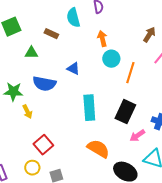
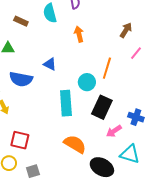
brown rectangle: (51, 34) -> (21, 21), moved
cyan circle: (111, 59) -> (87, 82), moved
red square: (43, 145) -> (20, 140), turned -36

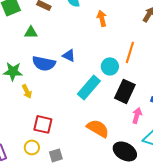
blue triangle: (50, 64) -> (69, 55), moved
cyan rectangle: (66, 103) -> (89, 87), turned 45
pink arrow: (114, 131) -> (137, 115), turned 140

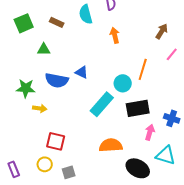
yellow arrow: (27, 91) -> (40, 108), turned -56
black rectangle: (125, 91) -> (138, 108), turned 55
orange semicircle: (98, 128) -> (111, 145), turned -35

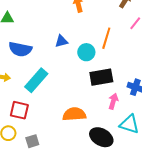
blue triangle: (82, 72) -> (61, 41), moved, turned -40
cyan rectangle: (102, 104) -> (36, 80), moved

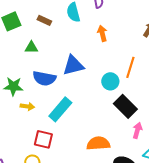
blue triangle: (61, 41) -> (73, 65), moved, size x1.6
black rectangle: (101, 77) -> (125, 106), turned 55

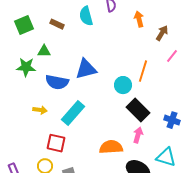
orange arrow: (102, 33) -> (139, 19), moved
green star: (13, 86) -> (26, 67), moved
pink arrow: (137, 130) -> (138, 135), moved

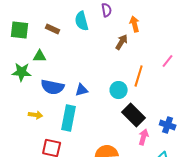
green square: (24, 25) -> (20, 30), turned 30
brown arrow: (162, 33) -> (122, 42), moved
blue triangle: (86, 69) -> (82, 90), moved, size x0.6
cyan rectangle: (73, 113) -> (69, 118), turned -30
pink arrow: (138, 135) -> (144, 137), moved

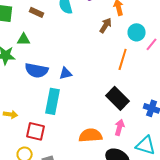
cyan circle: (119, 90) -> (137, 32), moved
yellow arrow: (36, 115) -> (11, 114), moved
pink arrow: (144, 137) -> (120, 127), moved

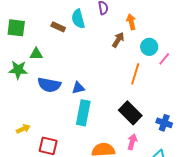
brown rectangle: (37, 12) -> (58, 27), moved
cyan rectangle: (53, 101) -> (83, 113), moved
yellow arrow: (11, 114) -> (23, 129), turned -32

